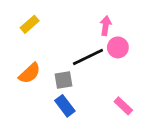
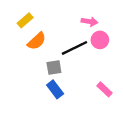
pink arrow: (106, 26) -> (90, 22), turned 91
orange semicircle: (30, 73) -> (37, 41), moved

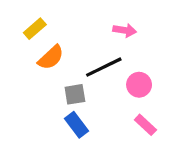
pink circle: (100, 40) -> (139, 85), moved

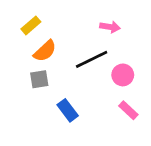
gray square: (75, 94) -> (39, 79), moved

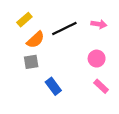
pink arrow: (110, 27) -> (99, 24), moved
black line: (92, 59) -> (64, 29), moved

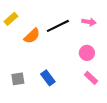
yellow rectangle: (24, 20) -> (11, 19), moved
gray square: (31, 62) -> (18, 79), moved

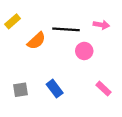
black line: (58, 26) -> (66, 29), turned 30
pink circle: (87, 53) -> (84, 51), moved

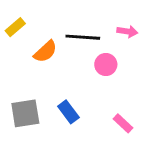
pink rectangle: (104, 89) -> (123, 123), moved
gray square: (20, 90) -> (25, 113), size x1.5

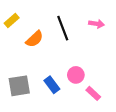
black line: (83, 37) -> (63, 28), turned 65
pink circle: (106, 64) -> (76, 75), moved

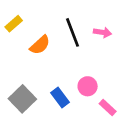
pink arrow: (97, 24) -> (103, 32), moved
gray square: (19, 86) -> (22, 99), turned -35

